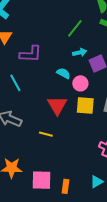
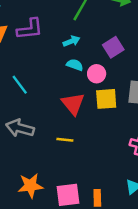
cyan arrow: (80, 52) -> (71, 41), moved
purple L-shape: (31, 54) -> (30, 29), moved

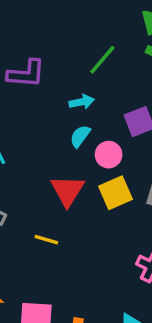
cyan semicircle: (75, 65) -> (80, 136), turned -84
yellow square: (106, 99) -> (115, 193), turned -30

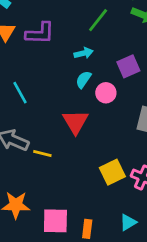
yellow square: (115, 193) -> (112, 172), moved
yellow line: (46, 240) -> (42, 153), moved

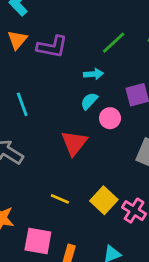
yellow line: (42, 153) -> (60, 199), moved
yellow square: (112, 172) -> (104, 200), turned -30

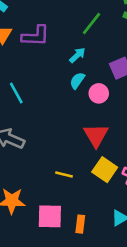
cyan arrow: (93, 74) -> (77, 55), turned -30
red triangle: (74, 143) -> (96, 135), moved

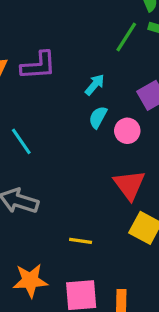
green line: (91, 24) -> (126, 37), moved
yellow line: (64, 174) -> (81, 241), moved

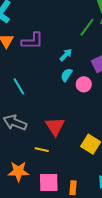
red triangle: (129, 185) -> (55, 126), moved
yellow line: (81, 241) -> (42, 150), moved

